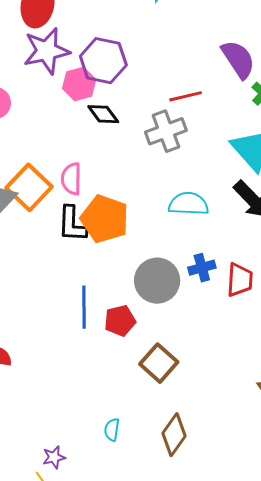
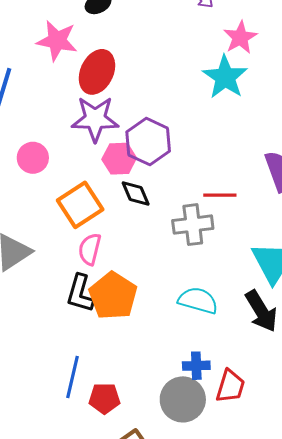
orange square: (29, 187) -> (80, 205), moved
gray circle: (157, 281) -> (183, 399), moved

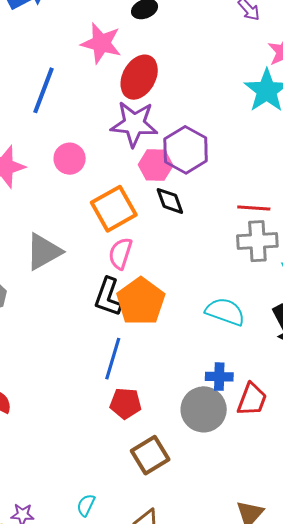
gray cross: (193, 225) -> (257, 241), moved
blue line: (72, 377) -> (113, 359), moved

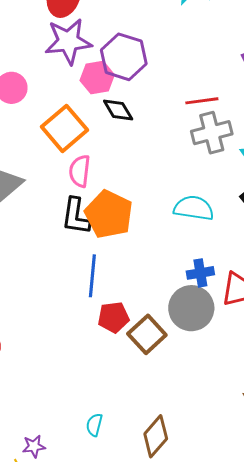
brown square: (150, 455) -> (147, 334), moved

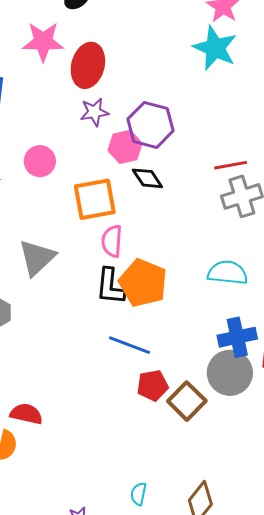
purple star: (68, 41) -> (94, 112), size x0.6
orange square: (65, 128) -> (95, 199), turned 33
blue cross: (200, 273) -> (237, 337), size x1.4
blue line: (92, 276) -> (130, 345), turned -72

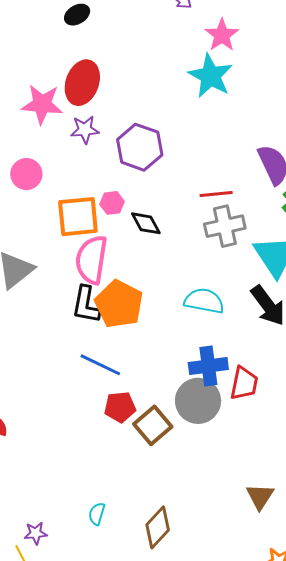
pink star: (43, 42) -> (42, 104), moved
pink hexagon: (125, 147) -> (112, 203), moved, size x0.7
black diamond: (147, 178) -> (146, 223), moved
pink semicircle: (112, 241) -> (91, 260), size x1.5

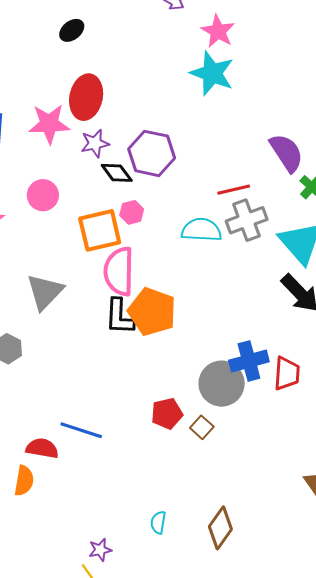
black diamond: (146, 223) -> (117, 173), moved
cyan semicircle: (204, 301) -> (201, 230), moved
blue line: (100, 365) -> (81, 430), moved
gray circle: (198, 401) -> (222, 384), moved
brown square: (153, 425) -> (202, 427), size x0.6

